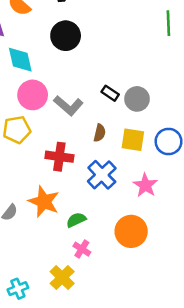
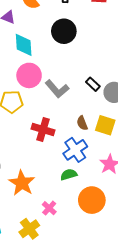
brown semicircle: (100, 133) -> (82, 123), moved, turned 136
orange star: (44, 202) -> (22, 183), moved
green semicircle: (76, 220) -> (69, 175), moved

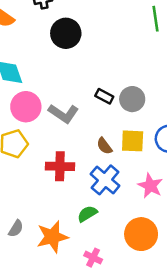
black circle: (64, 31) -> (66, 33), moved
green semicircle: (69, 175) -> (87, 214), moved
orange star: (22, 183) -> (52, 237), turned -30

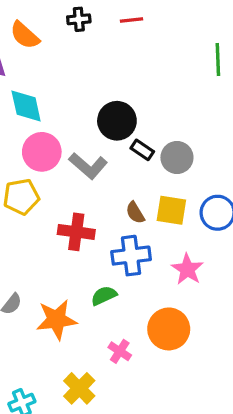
black circle: (66, 33) -> (117, 121), moved
blue cross: (105, 180) -> (131, 256), turned 36
pink cross: (93, 258) -> (120, 351), moved

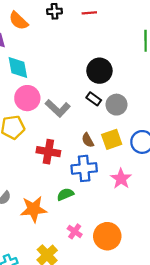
black circle: (117, 121) -> (99, 71), moved
yellow square: (171, 210) -> (112, 139), turned -30
orange circle: (169, 329) -> (107, 236), moved

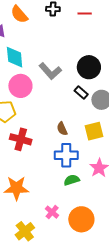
gray L-shape: (58, 108) -> (50, 71), moved
brown semicircle: (88, 140) -> (62, 129), moved
red cross: (48, 152) -> (21, 139), moved
green semicircle: (65, 194) -> (72, 180), moved

